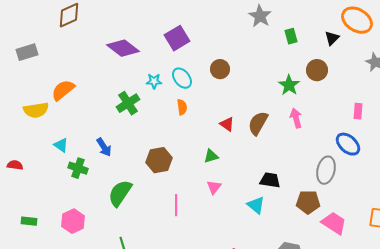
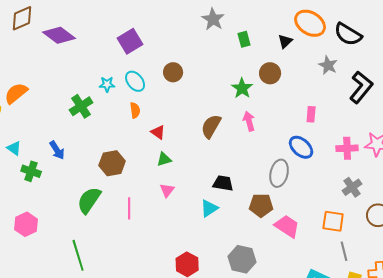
purple diamond: (123, 48) -> (59, 35), moved
red triangle: (227, 124) -> (158, 132), moved
green semicircle: (120, 193) -> (89, 200), moved
cyan triangle: (256, 205) -> (209, 208), turned 48

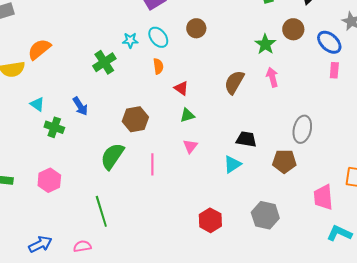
blue ellipse: (301, 147) -> (329, 42), moved
pink trapezoid: (287, 226) -> (323, 197), moved, turned -128

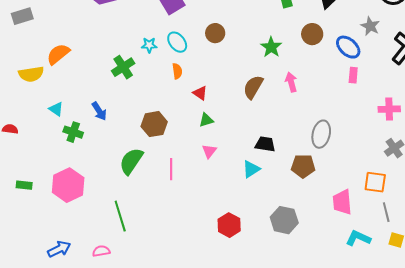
green star: (265, 44) -> (271, 47), moved
pink hexagon: (49, 180) -> (68, 185), size x1.4

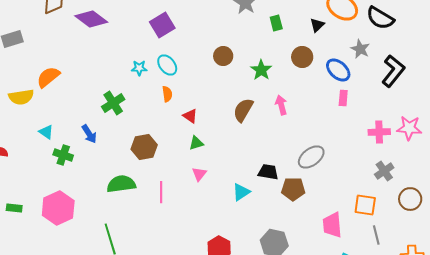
brown circle: (215, 33) -> (223, 56), moved
green cross: (123, 67) -> (113, 103), moved
gray ellipse: (321, 134) -> (311, 157), turned 40
black trapezoid: (265, 144) -> (268, 172), moved
green semicircle: (131, 161) -> (121, 184), turned 48

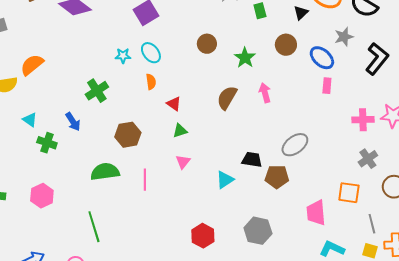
gray star: (360, 49) -> (344, 37), turned 30
pink hexagon: (58, 208) -> (42, 196), size x0.7
gray line: (376, 235) -> (372, 224), moved

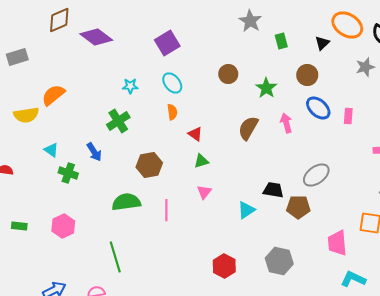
cyan star: (123, 56) -> (130, 86), moved
blue ellipse: (322, 58) -> (318, 108), moved

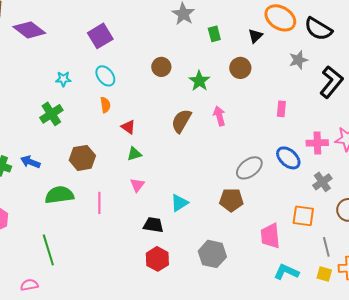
blue ellipse: (318, 108) -> (288, 158), moved
blue arrow: (94, 152) -> (30, 162), moved, turned 144
black trapezoid: (273, 190) -> (153, 225), moved

